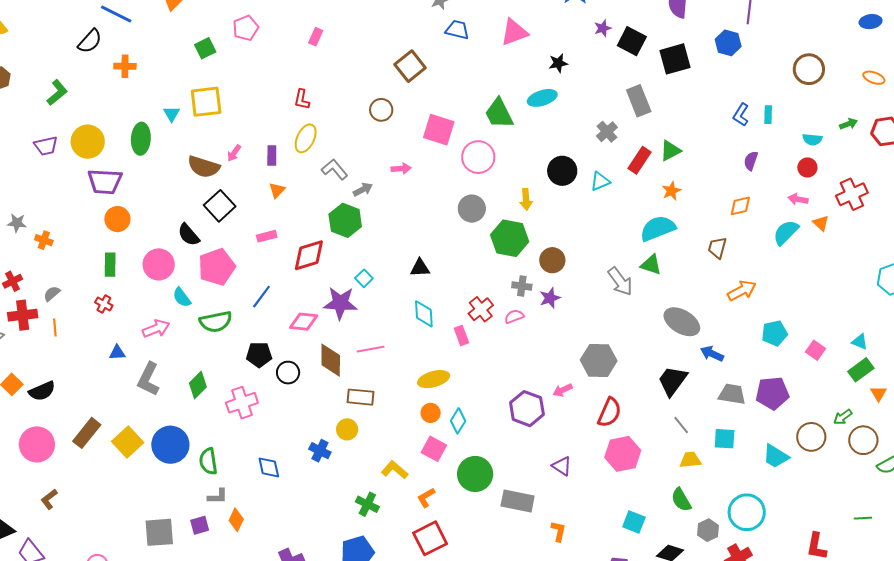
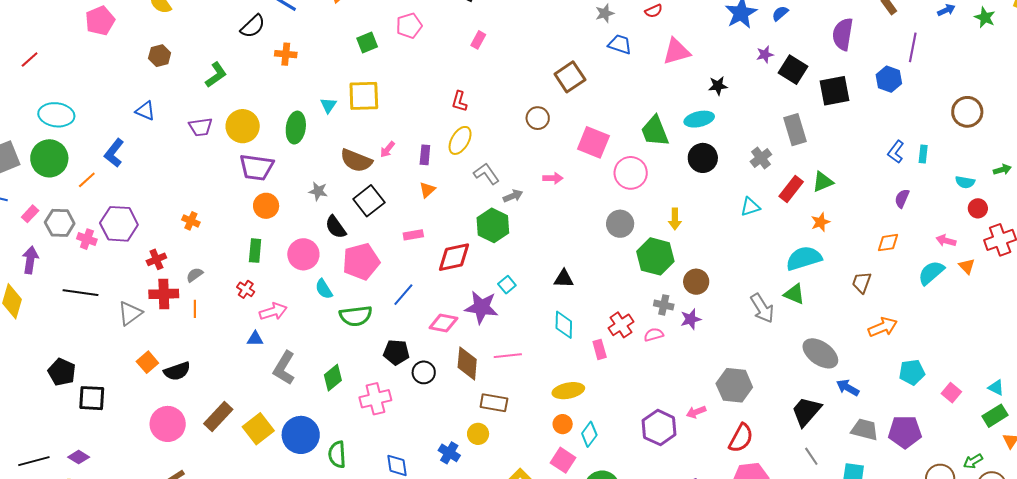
red circle: (807, 167) -> (978, 208), moved
black circle: (562, 171) -> (703, 158), moved
gray star: (17, 223) -> (318, 191), moved
pink arrow: (156, 329) -> (273, 312), moved

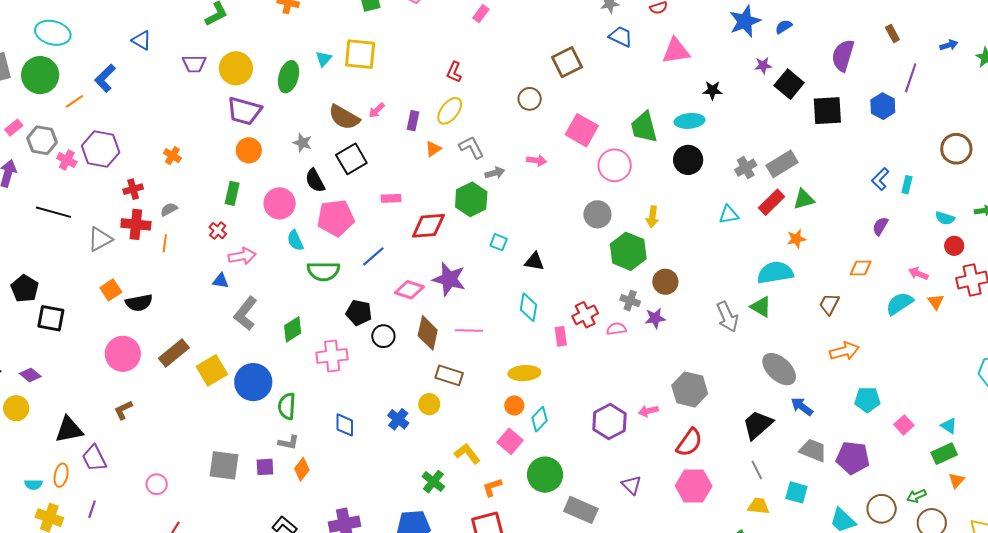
gray rectangle: (795, 130) -> (782, 164), moved, turned 68
orange triangle: (427, 190) -> (433, 149), moved
cyan square: (507, 285) -> (499, 242), moved, turned -36

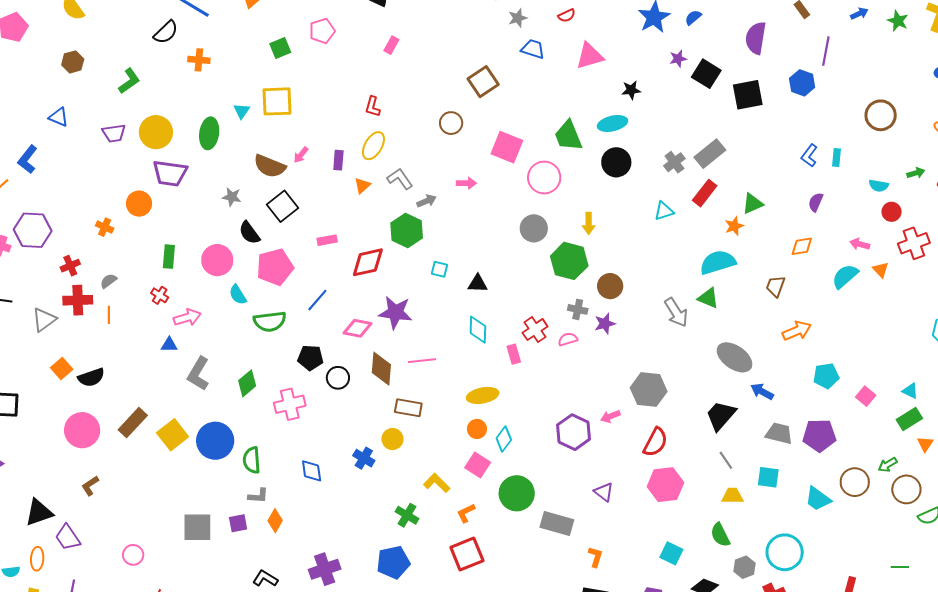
orange circle: (249, 150) -> (139, 204), moved
green triangle: (804, 199) -> (753, 204), moved

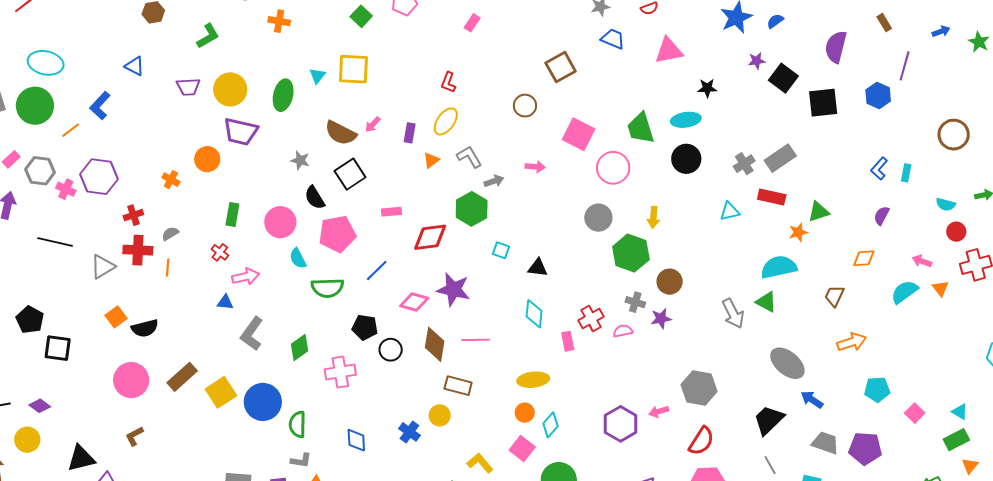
green square: (280, 48) -> (361, 16), turned -30
red rectangle: (705, 193) -> (772, 197), turned 60

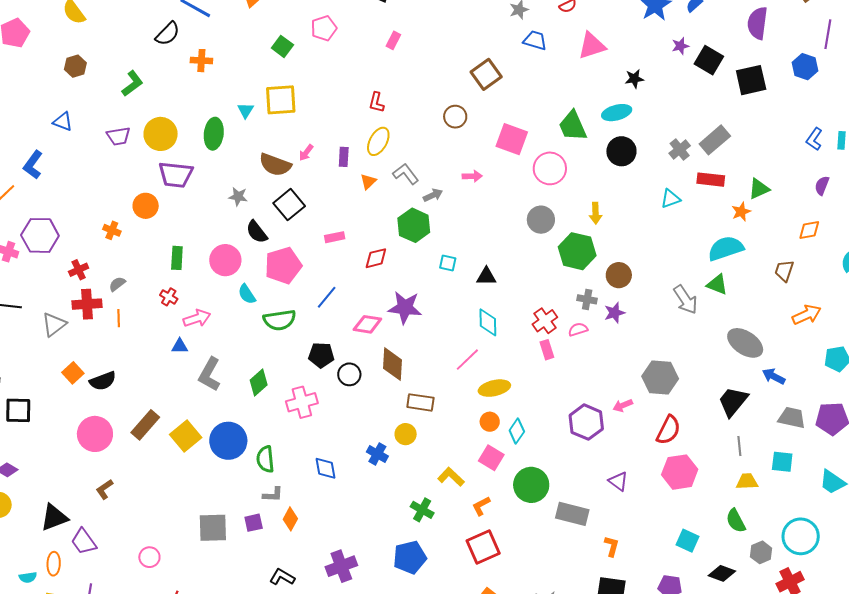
red diamond: (430, 237) -> (376, 258), size x0.7
pink line: (476, 340) -> (467, 360), moved, turned -36
pink rectangle: (568, 341) -> (547, 350), moved
gray line: (770, 465) -> (739, 446), turned 30

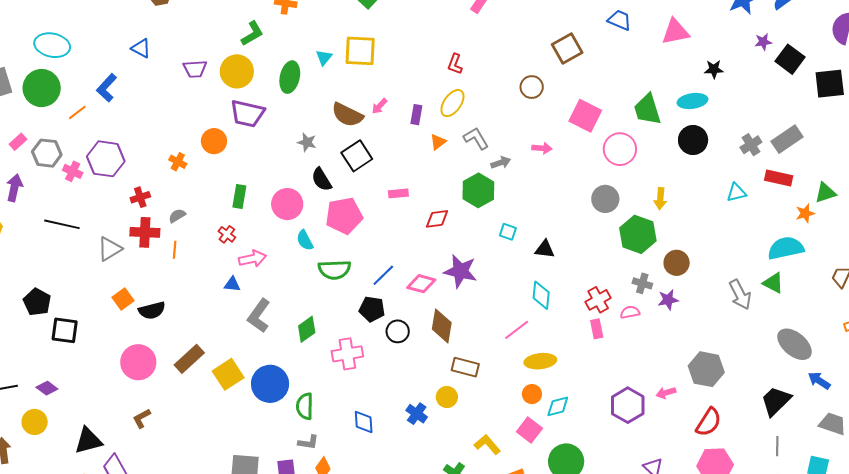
green L-shape: (132, 84) -> (252, 34), moved
blue line: (327, 297) -> (383, 275), moved
cyan diamond: (517, 431) -> (558, 406), turned 35

